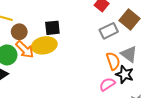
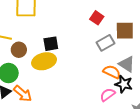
brown square: (129, 20) -> (125, 31), turned -36
orange arrow: (25, 49) -> (23, 94), moved
orange semicircle: (113, 61) -> (112, 72), turned -42

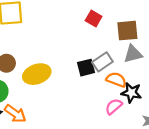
gray rectangle: (105, 43) -> (102, 62), moved
black square: (51, 44) -> (86, 68), moved
gray triangle: (127, 64) -> (133, 54), moved, turned -42

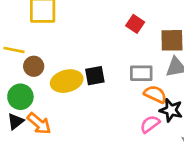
gray rectangle: (102, 62) -> (141, 73), turned 30
black square: (86, 68) -> (95, 76), moved

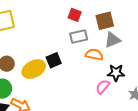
gray rectangle: (141, 73) -> (79, 37), moved
orange semicircle: (155, 94) -> (94, 55), moved

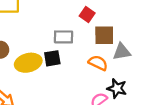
brown square: (105, 21) -> (104, 35), moved
gray rectangle: (79, 37) -> (63, 37), moved

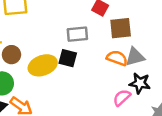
gray triangle: (122, 52) -> (135, 57), moved
black square: (52, 58) -> (68, 58), turned 30

